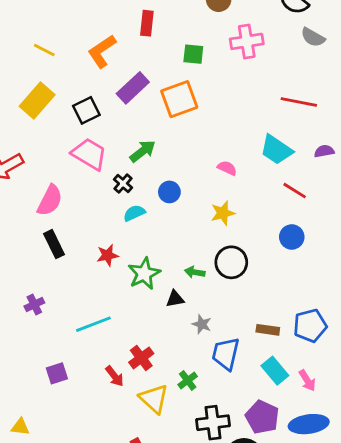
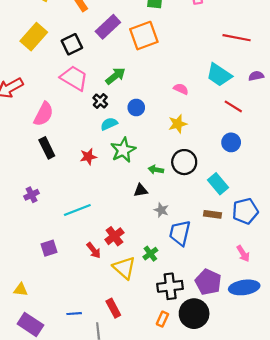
green star: (144, 274) -> (123, 150), moved
cyan rectangle: (275, 371) -> (218, 184), moved

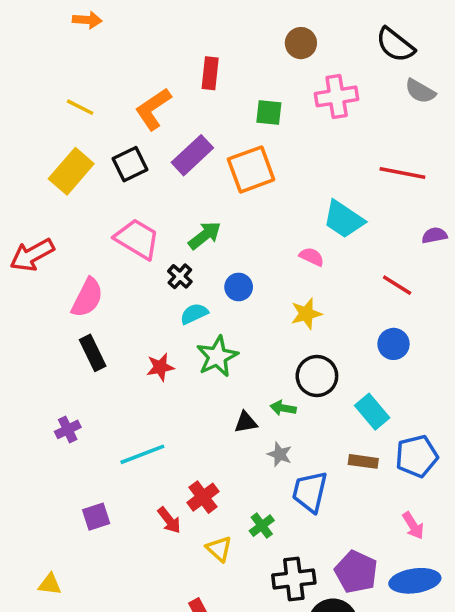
black square: (72, 44) -> (130, 164), moved
cyan trapezoid: (219, 75) -> (344, 219), moved
green arrow: (156, 170) -> (283, 408), moved
yellow triangle: (124, 268) -> (219, 549), size x0.7

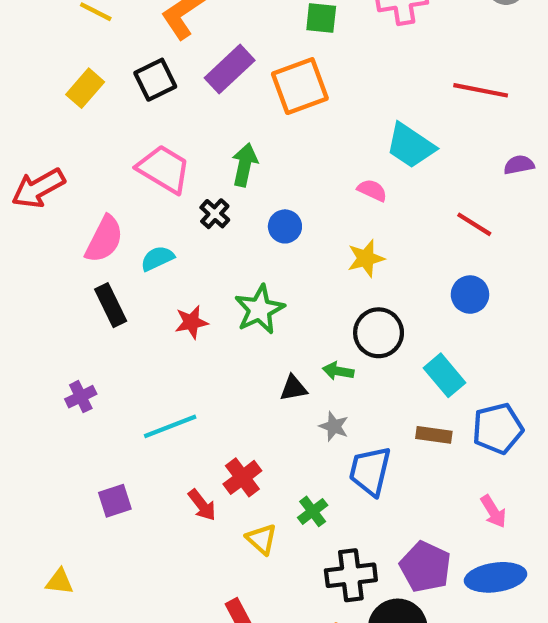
yellow rectangle: (71, 171) -> (85, 88), size x0.7
green arrow: (205, 235) -> (245, 165), turned -40
cyan semicircle: (194, 314) -> (157, 258), moved

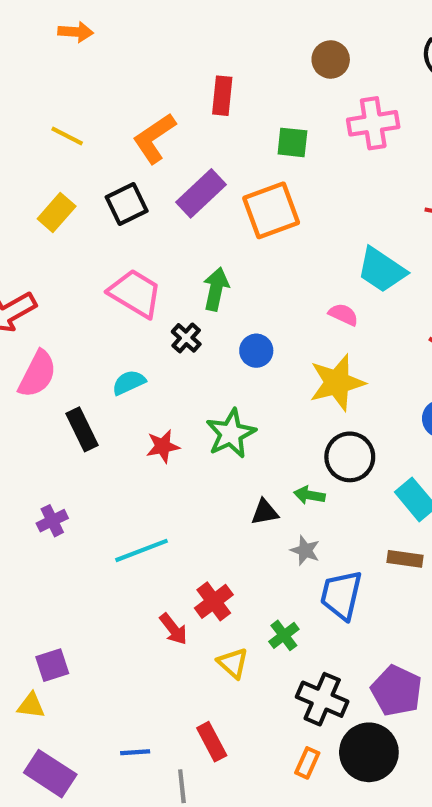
pink semicircle: (104, 239) -> (37, 374), moved
yellow star: (366, 258) -> (337, 383), size x1.5
purple square: (115, 501) -> (52, 665), moved
black cross: (351, 575) -> (322, 699), turned 30

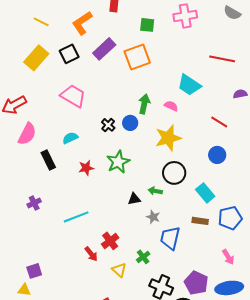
yellow rectangle: (57, 213) -> (36, 58), size x1.4
green arrow: (216, 289) -> (144, 104), moved
black cross: (186, 338) -> (108, 125), moved

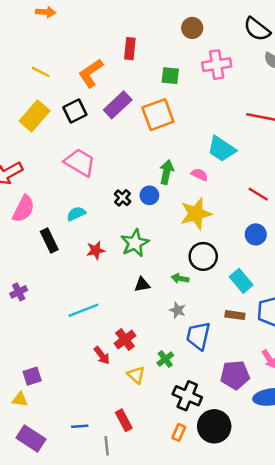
black triangle: (134, 199) -> (142, 285), moved
purple cross: (34, 203) -> (19, 292), moved
purple pentagon: (196, 283) -> (235, 375), moved, turned -30

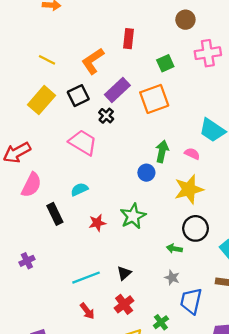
green square: (170, 76) -> (165, 63), turned -30
black cross: (123, 198) -> (106, 116), moved
black triangle: (142, 285) -> (124, 273), moved, turned -32
red arrow: (102, 355) -> (87, 311), moved

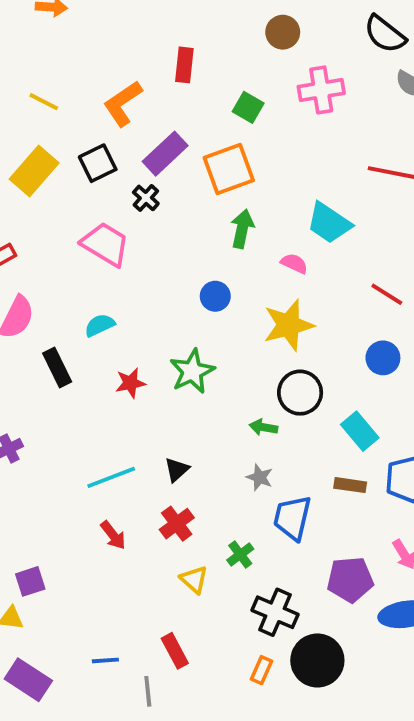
green square: (165, 63) -> (248, 107), turned -36
green arrow: (162, 151) -> (242, 229), moved

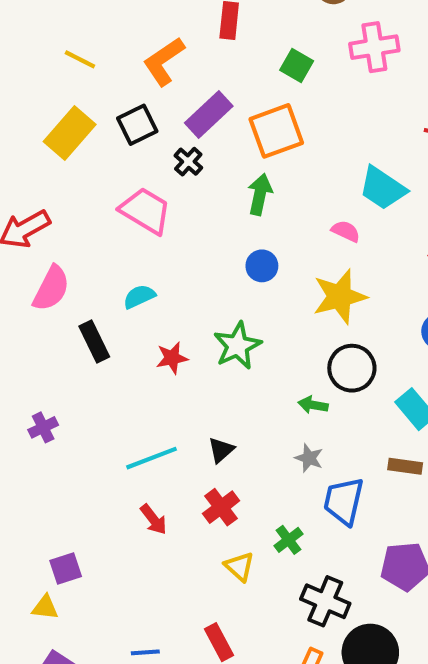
green arrow: (242, 229) -> (260, 194), moved

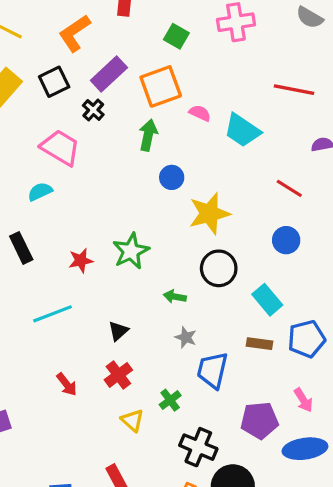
pink semicircle: (346, 231) -> (200, 113), moved
blue circle: (262, 266) -> (172, 177), moved
cyan semicircle: (139, 297) -> (40, 192), moved
green arrow: (313, 405) -> (175, 297), moved
cyan line: (151, 458) -> (53, 314), moved

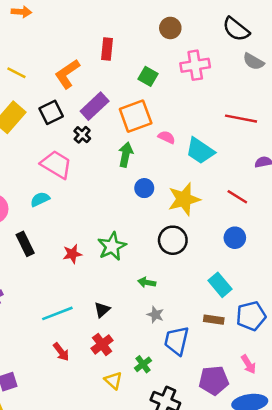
yellow star: (209, 213) -> (184, 199), moved
black circle: (219, 268) -> (173, 240), moved
cyan line: (53, 314) -> (57, 313), moved

